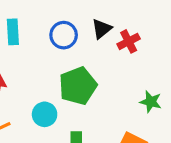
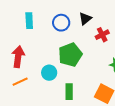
red cross: (129, 41) -> (102, 35), moved

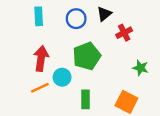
red arrow: (18, 57) -> (41, 58), moved
orange line: (20, 82) -> (40, 88), moved

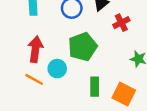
orange line: (40, 88) -> (34, 79), turned 54
green rectangle: (85, 99) -> (95, 87), moved

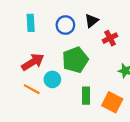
red arrow: (35, 49) -> (33, 62), turned 50

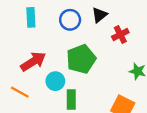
orange line: (32, 89) -> (20, 92), moved
green rectangle: (86, 96) -> (71, 99), moved

